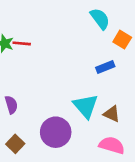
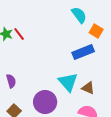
red line: (22, 43) -> (19, 34), turned 48
blue rectangle: (105, 67) -> (83, 52), size x1.5

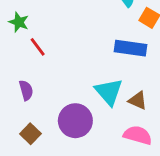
red line: (19, 34) -> (38, 47), moved
blue rectangle: (83, 52) -> (130, 48), turned 30

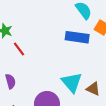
blue rectangle: (130, 48) -> (77, 37), moved

